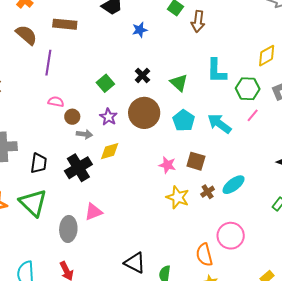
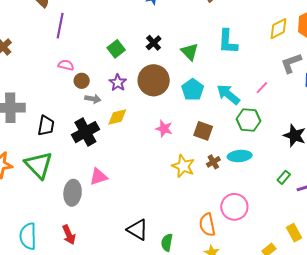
green hexagon: (248, 89) -> (248, 120), moved
pink star: (167, 165) -> (164, 129), moved
cyan ellipse: (234, 185) -> (240, 156), turned 30

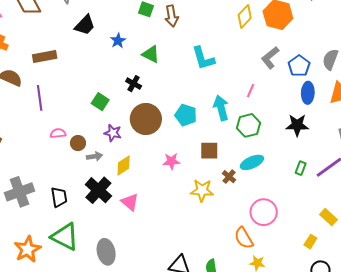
yellow diamond: (278, 29) -> (245, 16), moved
green triangle: (190, 52) -> (151, 54), moved
cyan arrow: (228, 94) -> (221, 108), turned 55
pink triangle: (98, 177) -> (130, 202), moved, turned -42

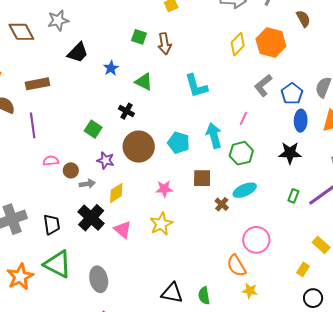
yellow star: (202, 190) -> (161, 224), moved, turned -30

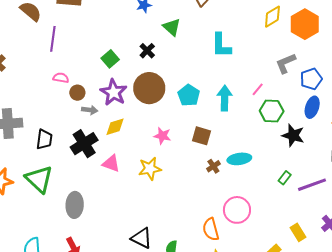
green hexagon: (241, 153) -> (272, 111), moved
purple star: (106, 160) -> (114, 92), size x1.5
pink triangle: (123, 229) -> (111, 164), turned -36

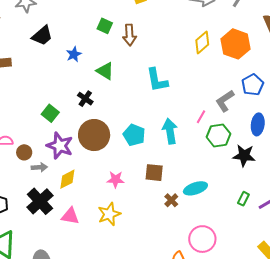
gray L-shape: (286, 63) -> (225, 101), moved
blue pentagon: (311, 79) -> (253, 85), moved

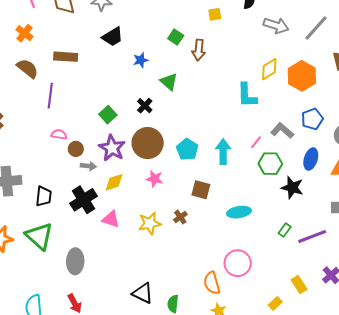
cyan L-shape: (157, 80) -> (247, 95), moved
gray L-shape: (225, 101) -> (282, 130), turned 65
pink star: (116, 179) -> (155, 179), moved
brown cross: (171, 200) -> (180, 217), moved

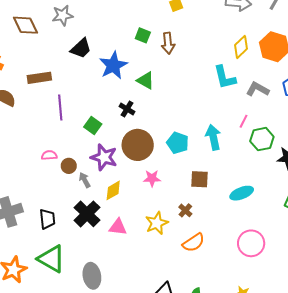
blue star: (141, 60) -> (113, 65), size x1.8
purple line: (50, 96) -> (60, 107), moved
gray L-shape: (282, 130) -> (258, 89), moved
gray arrow: (88, 166) -> (85, 180), turned -112
orange semicircle: (212, 283) -> (194, 243), moved, turned -95

